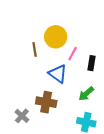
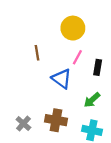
yellow circle: (56, 37) -> (73, 28), moved
brown cross: (46, 102) -> (56, 120), moved

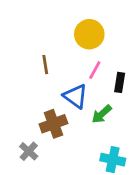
green arrow: (92, 100) -> (102, 114), moved
brown cross: (56, 120) -> (53, 124), moved, turned -30

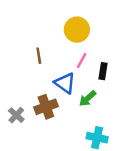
gray cross: (29, 151) -> (16, 115), moved

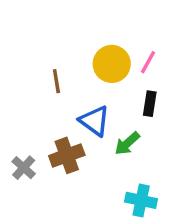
yellow circle: (77, 30) -> (112, 64), moved
pink line: (82, 60) -> (148, 62), moved

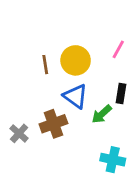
yellow circle: (112, 64) -> (76, 60), moved
black rectangle: (150, 104) -> (121, 93), moved

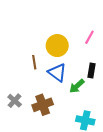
brown line: (45, 65) -> (34, 62), moved
brown cross: (53, 124) -> (43, 105), moved

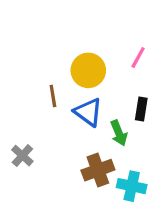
green arrow: (77, 86) -> (119, 133), turned -70
brown cross: (43, 105) -> (98, 170), moved

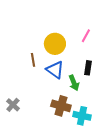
gray cross: (22, 156) -> (13, 105), moved
brown cross: (98, 170) -> (61, 106), turned 36

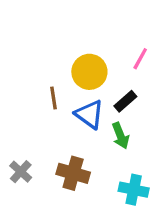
black rectangle: (88, 68) -> (125, 101), moved, turned 40
brown cross: (61, 106) -> (73, 173), moved

